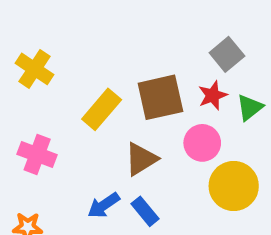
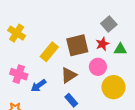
green triangle: (250, 107) -> (120, 49), turned 40
blue arrow: (104, 205) -> (39, 86), moved

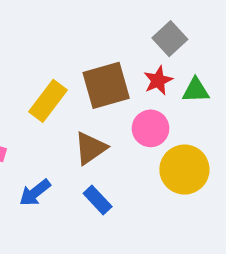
blue arrow: (39, 86) -> (35, 193), moved

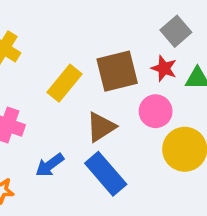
red star: (158, 80) -> (164, 68), turned -30
blue rectangle: (98, 200) -> (106, 174), size x1.6

